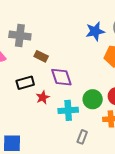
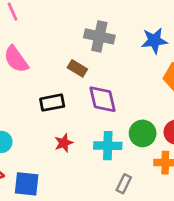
gray cross: (20, 36) -> (99, 36), moved
red star: (43, 97) -> (64, 143), moved

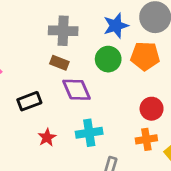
brown rectangle: (77, 68) -> (59, 63), moved
green circle: (143, 133) -> (108, 59), moved

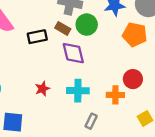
green circle: (108, 59) -> (87, 25), moved
black rectangle: (29, 101) -> (37, 37), moved
orange cross: (146, 139) -> (115, 95), moved

